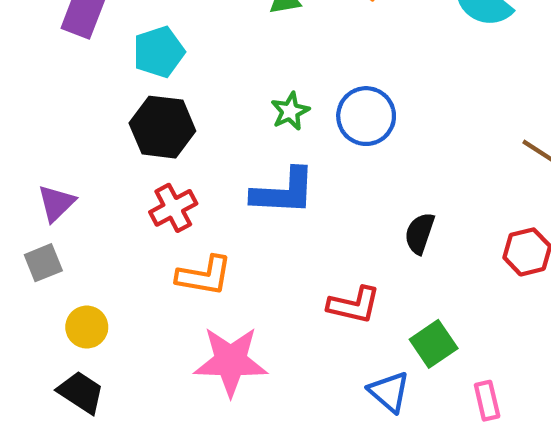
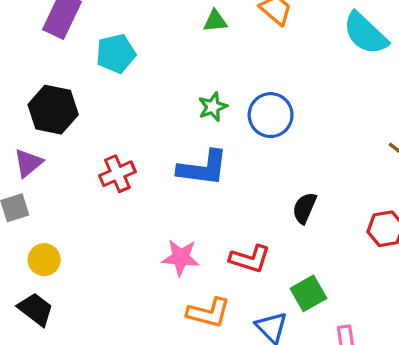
black hexagon: (162, 127) -> (53, 110), moved
orange L-shape: (204, 276) -> (209, 313), moved
pink star: (231, 361) -> (181, 258), moved, size x0.7

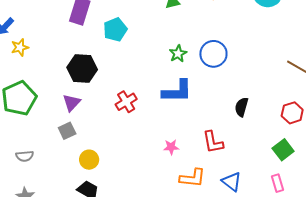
pink star: (181, 258) -> (171, 147), size x0.7
red L-shape: (250, 259) -> (213, 142), turned 70
green square: (308, 293) -> (283, 150), moved

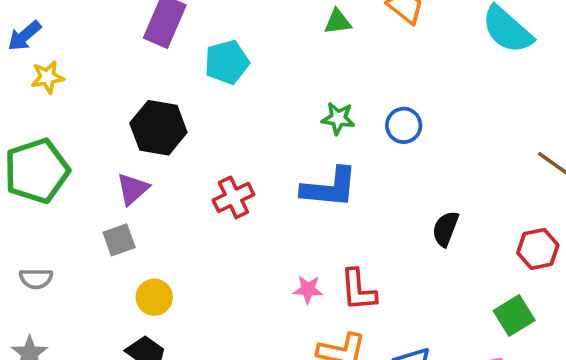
green star: (178, 54) -> (338, 118), turned 30
blue circle: (213, 54) -> (404, 125), size x0.7
red L-shape: (213, 142) -> (358, 290), moved

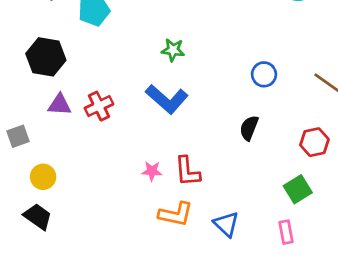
blue circle: (404, 125) -> (264, 74), moved
blue L-shape: (330, 188) -> (167, 99), turned 36
purple triangle: (133, 189) -> (59, 105), moved, turned 45

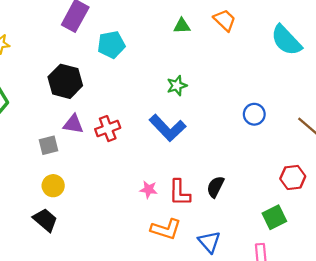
green star: (173, 50) -> (177, 86), turned -30
black semicircle: (249, 128) -> (215, 187), moved
gray square: (18, 136) -> (49, 145), moved

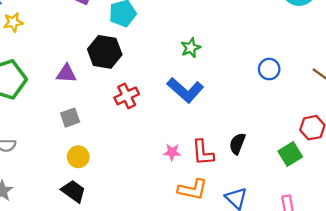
black hexagon: (65, 81) -> (105, 52), moved
purple triangle: (73, 124) -> (66, 74), moved
green square: (274, 217) -> (290, 154), moved

